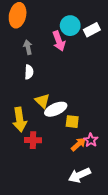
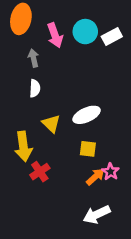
pink arrow: (59, 41) -> (55, 35), moved
white ellipse: (56, 109) -> (87, 115), moved
red cross: (33, 140) -> (40, 172), turned -35

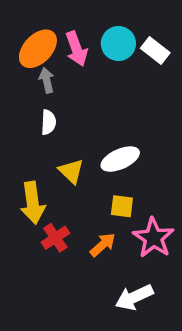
orange ellipse: (21, 19) -> (38, 49), moved, turned 32
white rectangle: (112, 37) -> (155, 51), turned 66
pink star: (111, 172) -> (153, 238), size x1.6
orange arrow: (95, 177) -> (103, 245), moved

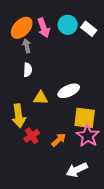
yellow triangle: (71, 171) -> (41, 98), turned -42
yellow square: (122, 206) -> (85, 118), moved, size x1.6

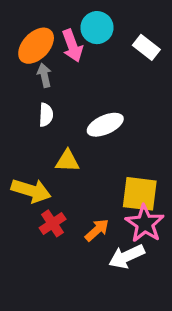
cyan circle: (68, 25) -> (97, 28), moved
white ellipse: (69, 91) -> (105, 125), moved
yellow arrow: (19, 116) -> (31, 191), turned -65
white arrow: (77, 170) -> (127, 256), moved

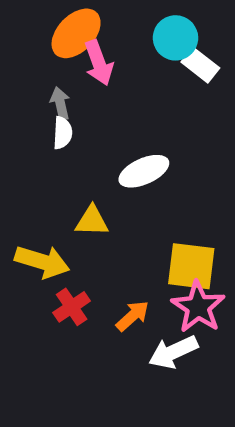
cyan circle: (97, 28) -> (176, 38), moved
orange ellipse: (36, 46) -> (76, 33), moved
white semicircle: (46, 115) -> (63, 133), moved

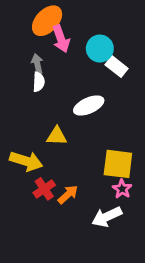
cyan circle: (176, 38) -> (100, 49), moved
white rectangle: (200, 65) -> (117, 67), moved
pink star: (198, 307) -> (122, 189), size x0.6
orange arrow: (133, 316) -> (68, 194), moved

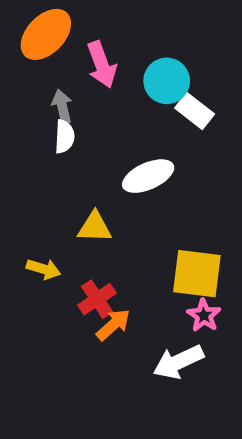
orange ellipse: (47, 21) -> (46, 34), moved
yellow arrow: (26, 161) -> (44, 269), size x0.6
red cross: (44, 189) -> (97, 299), moved

